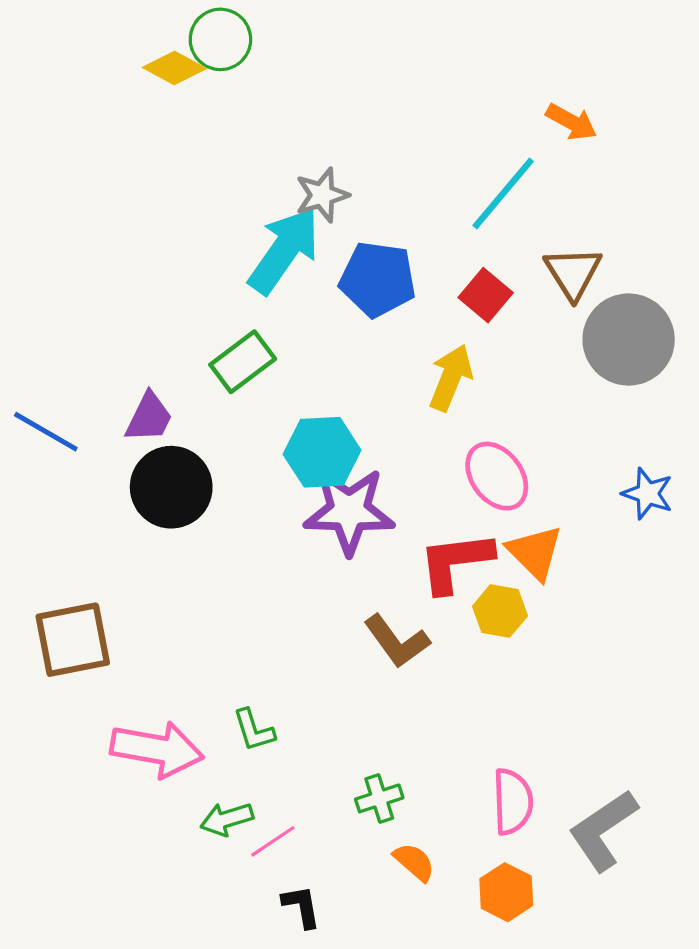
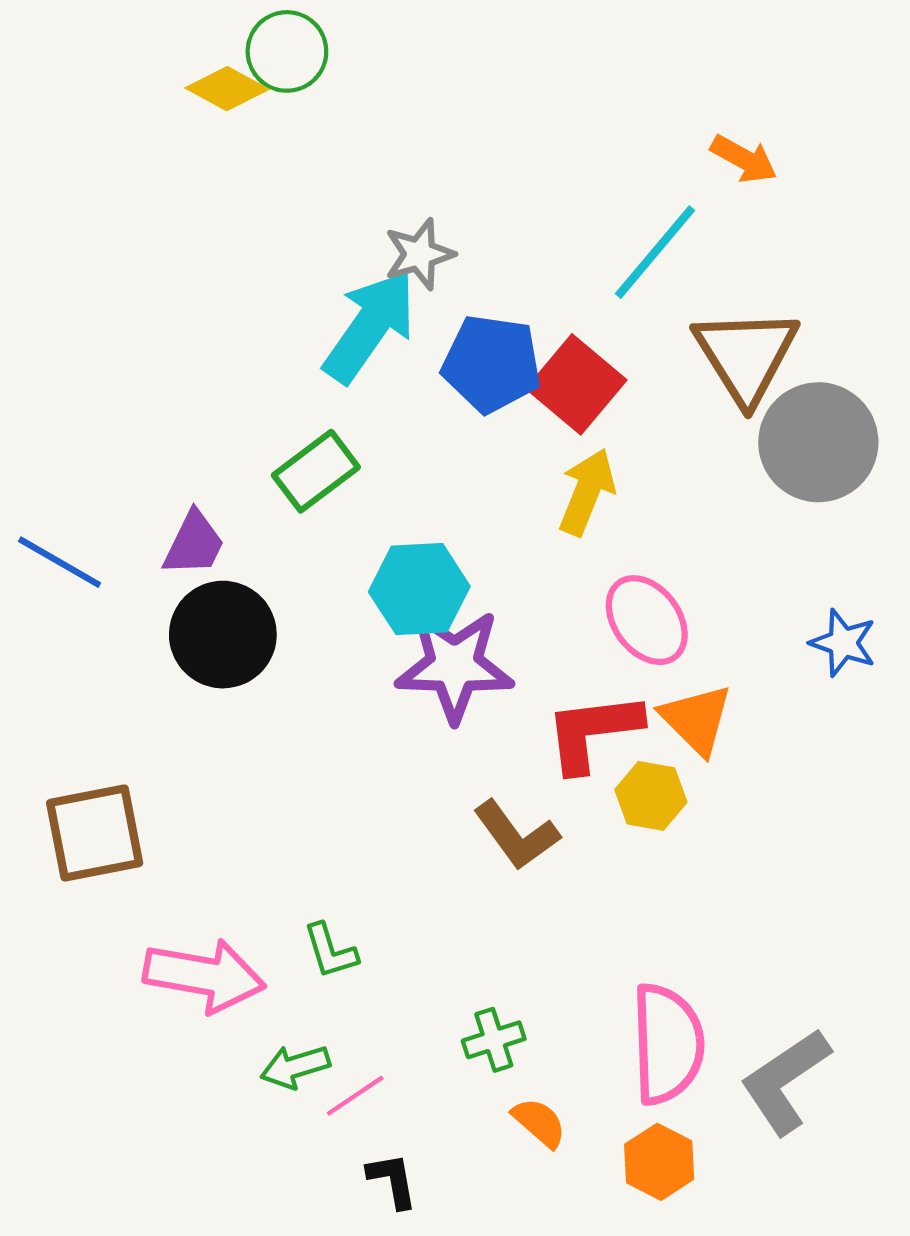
brown triangle: (573, 273) -> (746, 355), size x1.4
red square: (486, 295) -> (576, 384), moved, size x1.4
pink semicircle: (513, 802) -> (667, 1044), size x1.4

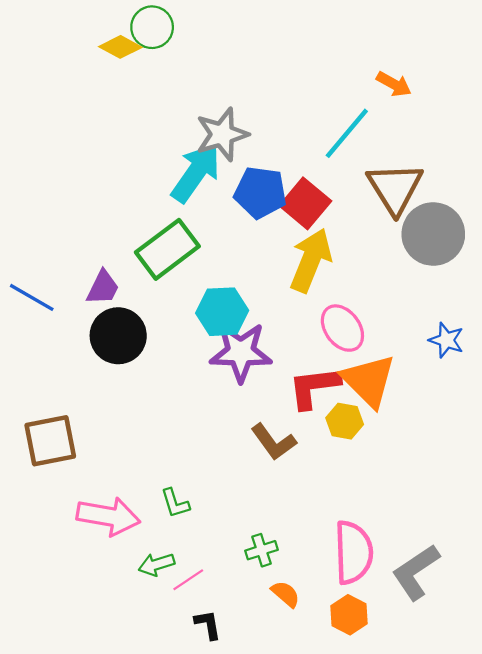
gray star: (419, 254) -> (222, 134), size x1.4
green rectangle: (316, 471) -> (167, 249), size x1.4
yellow arrow: (587, 492) -> (311, 260), size x1.4
orange triangle: (696, 719) -> (369, 381), size x1.4

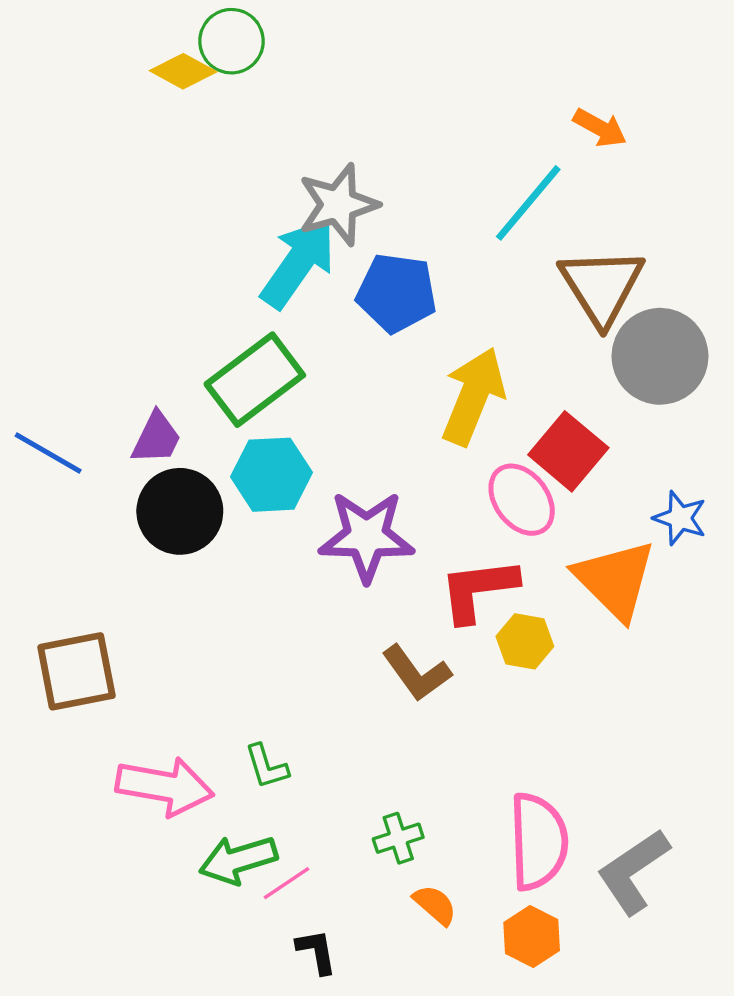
red square: (305, 203) -> (568, 451), moved
cyan hexagon: (222, 312) -> (272, 475), moved
orange triangle: (369, 381) -> (615, 580), moved
green arrow: (156, 564) -> (238, 860), size x1.4

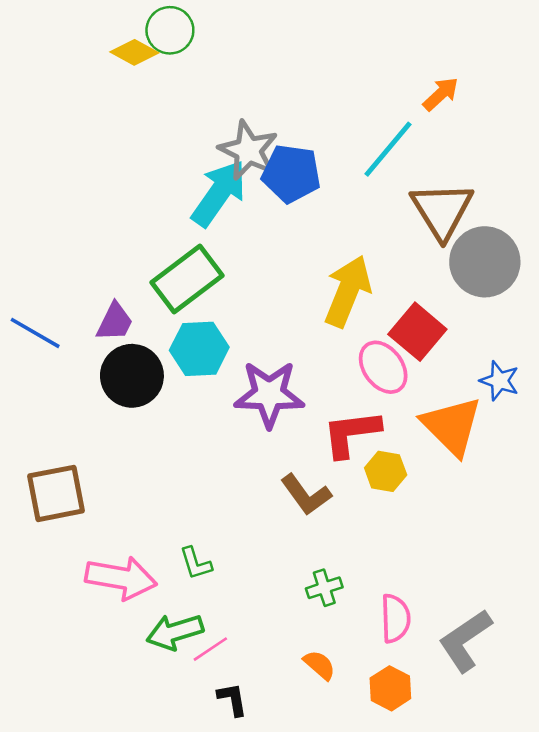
orange arrow: (600, 128) -> (441, 94), turned -72
gray star: (338, 205) -> (248, 150), turned -30
blue pentagon: (397, 293) -> (291, 174), moved
green cross: (398, 838) -> (324, 588), moved
pink semicircle: (538, 841) -> (395, 618), size x0.7

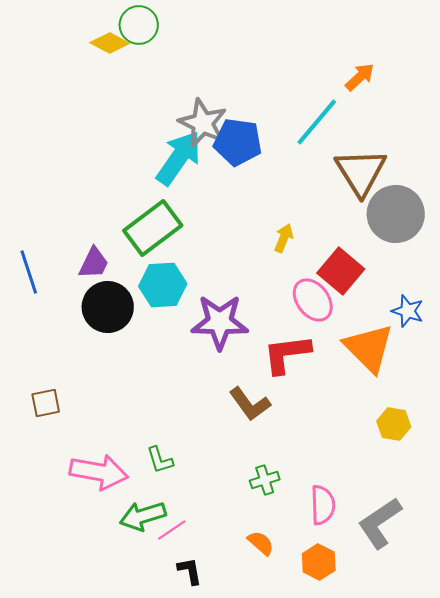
yellow arrow: (348, 291) -> (284, 238), size x0.5
blue line: (35, 333) -> (29, 272), turned 42
yellow hexagon: (386, 471) -> (394, 424), moved
brown square: (56, 493) -> (46, 403), size x0.6

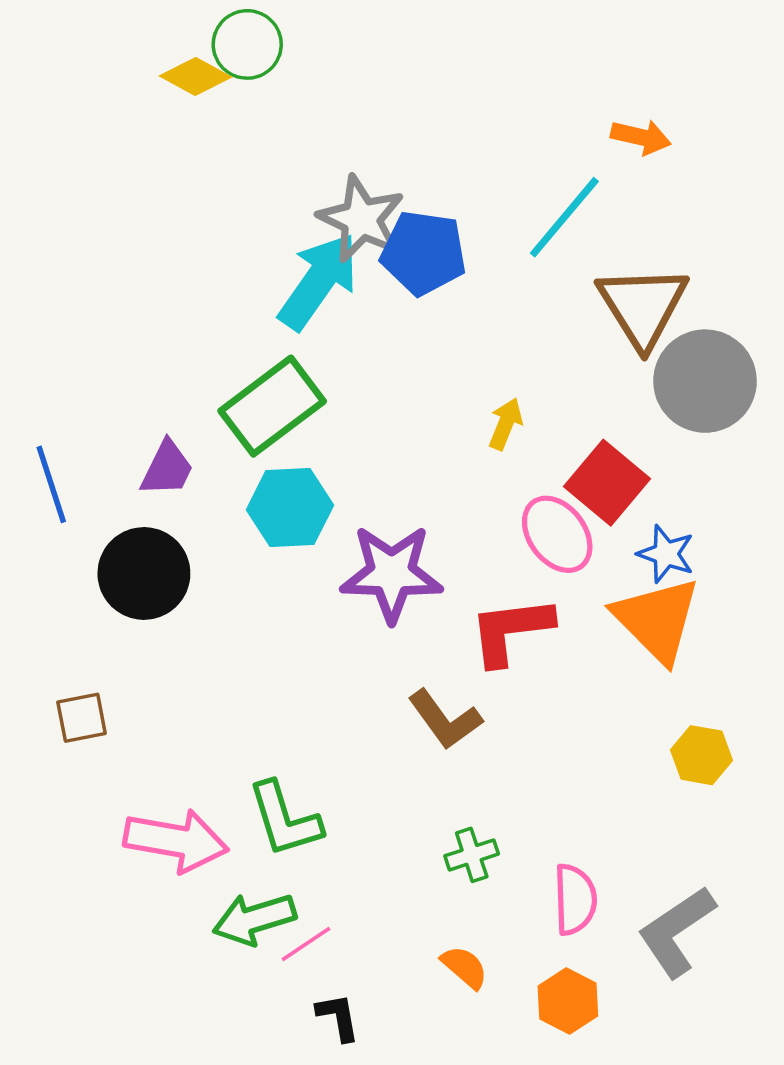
orange arrow: (360, 77) -> (641, 137), turned 56
black circle: (108, 307) -> (144, 573), moved
blue star: (408, 311) -> (666, 554), moved
green L-shape: (160, 460) -> (285, 819), size x1.6

